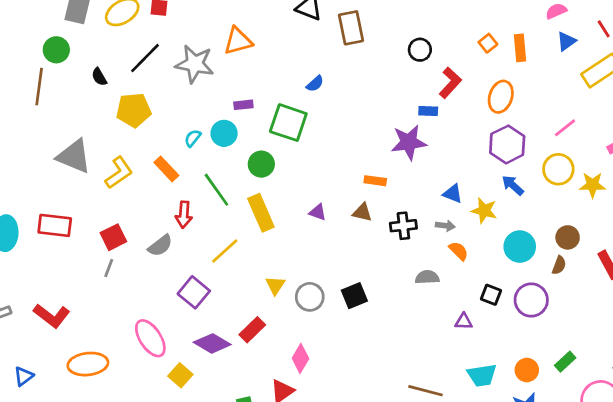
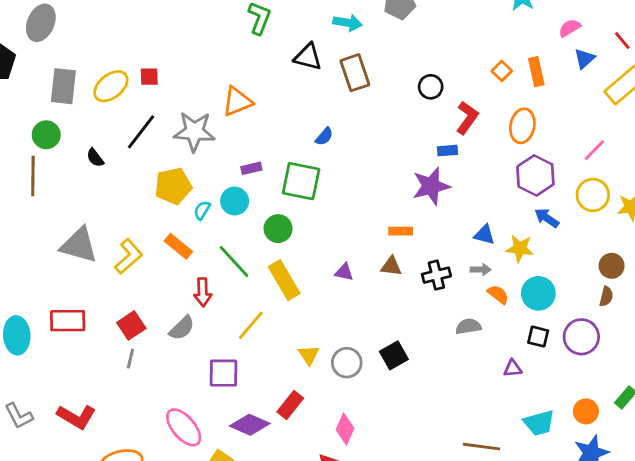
yellow pentagon: (134, 110) -> (173, 186), moved
cyan circle: (520, 247) -> (538, 293), moved
purple square: (194, 292) -> (224, 373), turned -32

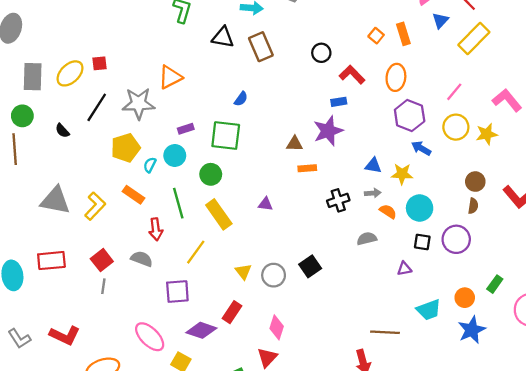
red L-shape: (467, 118) -> (352, 75), turned -75
green line: (234, 262) -> (178, 203), turned 32
brown triangle: (391, 266) -> (294, 144), moved
gray semicircle: (182, 328) -> (142, 259), turned -110

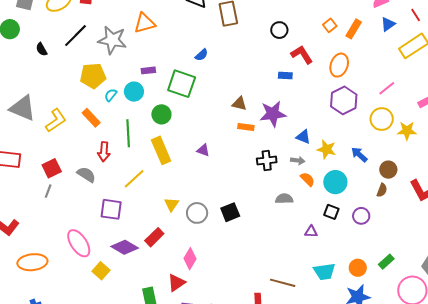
orange rectangle: (403, 34) -> (354, 29), turned 36
purple star: (328, 131) -> (273, 114), moved
blue arrow: (421, 148) -> (359, 155), moved
purple circle: (456, 239) -> (361, 216), size x0.7

